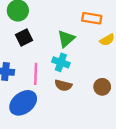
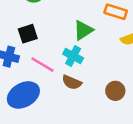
black square: (24, 38) -> (28, 34), moved
pink line: (36, 74) -> (43, 65), turned -70

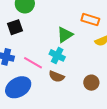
black square: (28, 34) -> (15, 27), moved

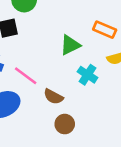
cyan cross: (57, 55) -> (88, 75), moved
brown circle: (91, 83) -> (65, 124), moved

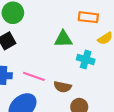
green triangle: (70, 45) -> (63, 39), turned 42

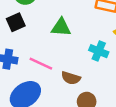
green triangle: (63, 39) -> (61, 27), moved

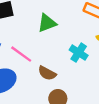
green triangle: (61, 27) -> (47, 23), turned -36

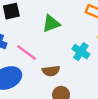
brown semicircle: (47, 73) -> (51, 71), turned -36

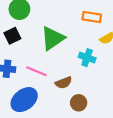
green triangle: (51, 24) -> (53, 38), size x1.4

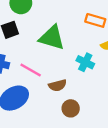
green triangle: (53, 38) -> (52, 38), turned 44

